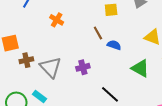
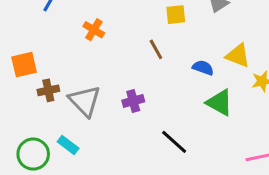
blue semicircle: (114, 45) -> (203, 68), moved

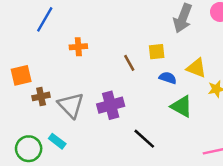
yellow square: (176, 15) -> (157, 52), moved
orange cross: (94, 30) -> (78, 47), turned -35
purple cross: (133, 101) -> (111, 105), size x1.5

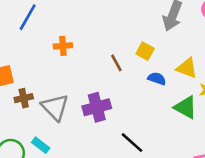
yellow square: (157, 52) -> (145, 51), turned 35
green triangle: (181, 106) -> (186, 107), moved

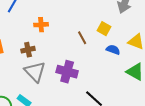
brown cross: (24, 98) -> (28, 50), moved
purple cross: (97, 107) -> (67, 72), turned 30

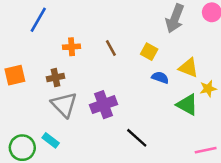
brown line: (82, 38) -> (111, 48), moved
purple cross: (67, 72) -> (104, 105), turned -35

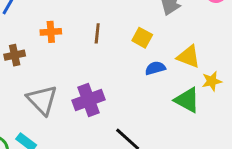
brown line: (111, 48) -> (97, 33), turned 35
brown cross: (56, 78) -> (15, 55), moved
blue semicircle: (160, 78) -> (155, 68), turned -35

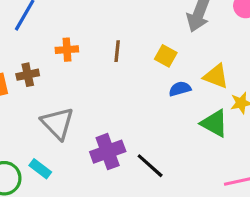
purple cross: (89, 100) -> (108, 152), moved

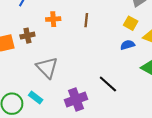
yellow square: (166, 56) -> (131, 23), moved
purple cross: (108, 152) -> (76, 100), moved
black line: (150, 166) -> (108, 84), moved

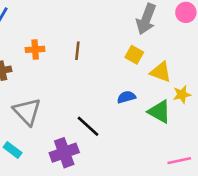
blue semicircle: (128, 45) -> (126, 97), moved
black line: (108, 84) -> (88, 126), moved

